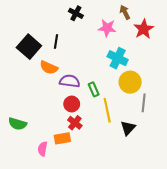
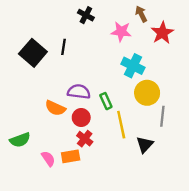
orange semicircle: (49, 68) -> (55, 108), moved
green semicircle: (18, 124) -> (20, 140), turned -36
pink semicircle: (43, 149) -> (48, 159), moved, turned 136

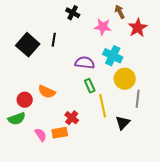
purple semicircle: (79, 92) -> (85, 63), moved
red circle: (81, 118) -> (25, 100), moved

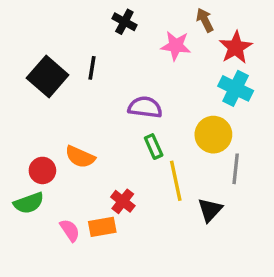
cyan cross: (113, 56) -> (236, 88), moved

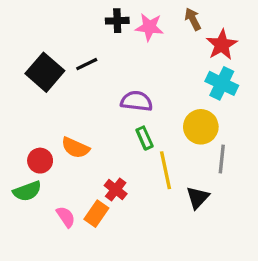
black cross: (124, 22) -> (117, 21), turned -30
pink star: (176, 46) -> (149, 27), moved
black line: (92, 68) -> (87, 64), turned 55
orange rectangle: (102, 227) -> (96, 214), turned -45

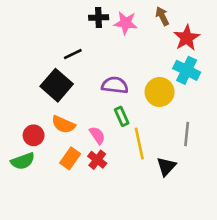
black square: (45, 72) -> (57, 85), moved
yellow circle: (201, 127) -> (160, 92), moved
orange rectangle: (96, 214) -> (70, 158), moved
pink semicircle: (66, 217) -> (97, 135), moved

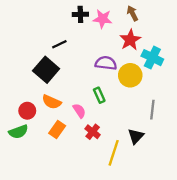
red star: (187, 38) -> (130, 40), moved
purple semicircle: (115, 85) -> (106, 63), moved
yellow line: (139, 143) -> (114, 153), moved, turned 30
red cross: (97, 160) -> (93, 132), moved

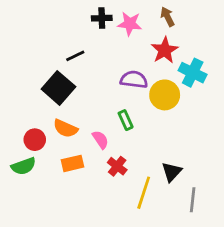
gray line: (152, 110) -> (193, 200), moved
orange rectangle: (57, 130) -> (72, 163), turned 42

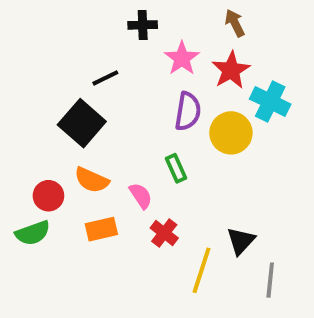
pink star: (130, 24) -> (182, 58), moved, turned 30
purple semicircle: (134, 80) -> (188, 111), turned 92

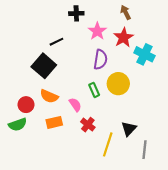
yellow circle: (231, 133) -> (118, 84), moved

